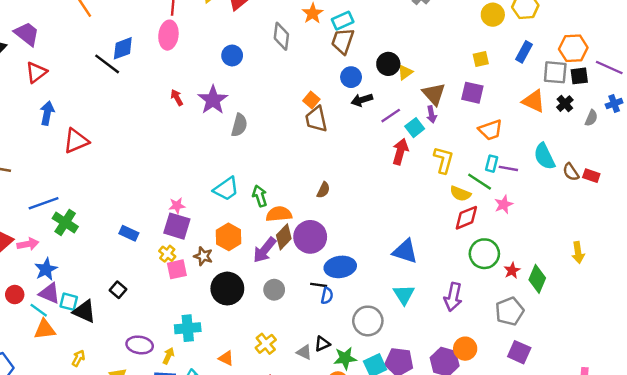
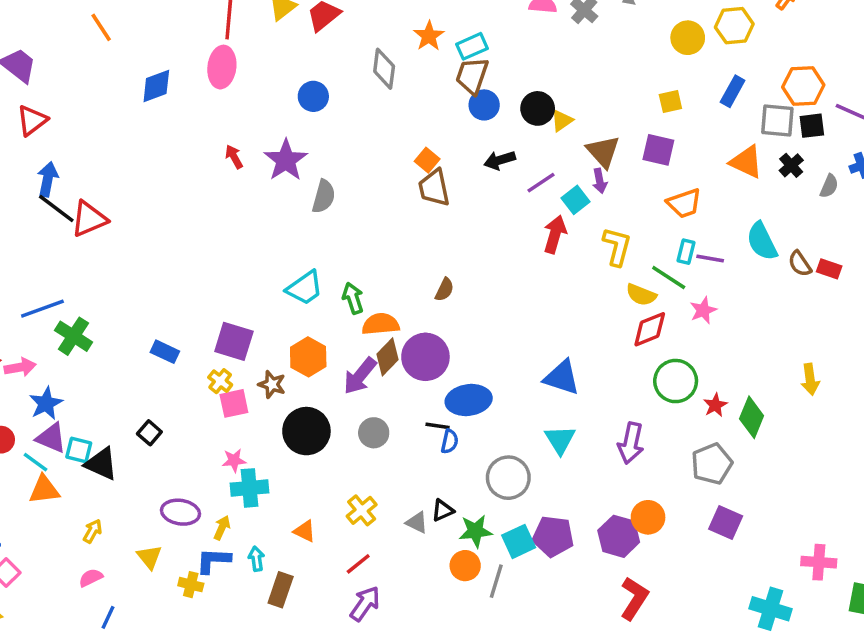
black line: (107, 64) -> (56, 209), moved
blue circle: (351, 77) -> (484, 105), moved
pink star: (177, 206) -> (234, 460), moved

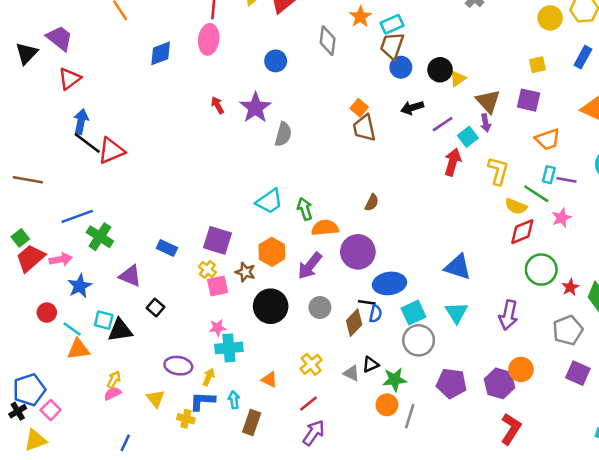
brown diamond: (388, 357) -> (354, 323), moved
purple triangle: (51, 438) -> (130, 276), moved
black triangle: (101, 464) -> (120, 330), turned -32
cyan square: (519, 541) -> (413, 313), moved
pink semicircle: (91, 578) -> (113, 393), moved

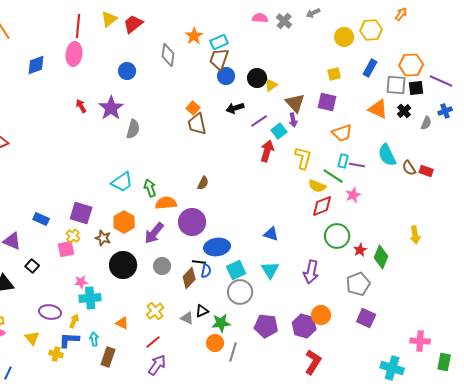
blue triangle: (458, 267) -> (271, 234), size x0.7
pink square: (217, 286) -> (66, 249), moved

